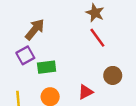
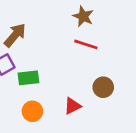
red line: (97, 38) -> (86, 44), turned -36

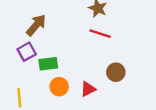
orange circle: (32, 111) -> (59, 87), moved

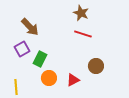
brown arrow: (36, 25) -> (30, 27), turned 96
green rectangle: (48, 64) -> (40, 59), turned -56

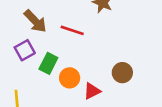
red line: (83, 34) -> (72, 30), moved
orange circle: (49, 78) -> (70, 78), moved

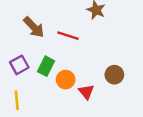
purple square: (25, 50) -> (19, 65), moved
red triangle: (92, 91) -> (86, 92), turned -42

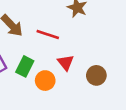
red triangle: (86, 92) -> (66, 63), moved

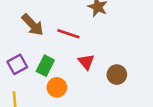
orange circle: (45, 81) -> (57, 87), moved

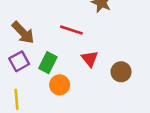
brown arrow: (33, 25) -> (23, 33), moved

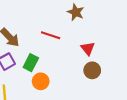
red triangle: (90, 59) -> (88, 48), moved

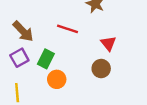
brown circle: (92, 70) -> (101, 69), moved

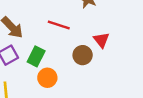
brown circle: (101, 69) -> (83, 55), moved

